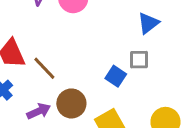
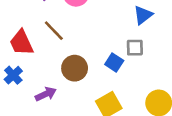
brown line: (44, 68) -> (54, 31), moved
brown circle: (71, 103) -> (75, 68), moved

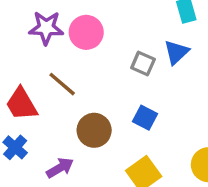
gray square: (135, 48) -> (143, 64), moved, turned 30

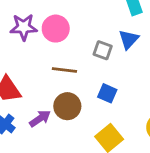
brown line: (62, 84) -> (64, 70), moved, turned -30
purple arrow: (60, 168) -> (40, 118), moved

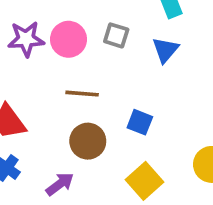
gray square: (103, 50) -> (116, 35), moved
purple arrow: (40, 118) -> (60, 184), moved

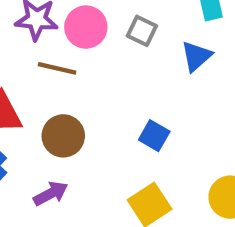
brown line: (82, 94) -> (57, 68), moved
brown circle: (88, 141) -> (63, 136), moved

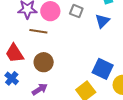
blue square: (154, 136) -> (103, 69), moved, size x1.5

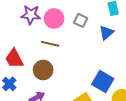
brown line: (38, 31) -> (50, 44), moved

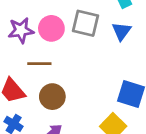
gray square: (81, 20) -> (85, 23), size x1.5
brown line: (50, 44) -> (39, 64), moved

